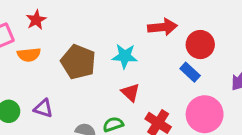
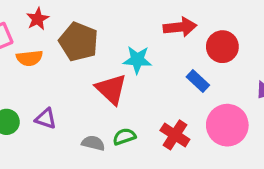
brown pentagon: (78, 62) -> (79, 42), moved
blue rectangle: (190, 72) -> (198, 81), moved
red triangle: (131, 92) -> (111, 89), moved, size x1.5

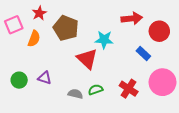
orange semicircle: (29, 58) -> (34, 39), turned -63

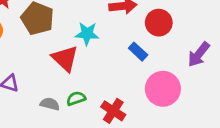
red cross: (129, 89) -> (113, 111), moved

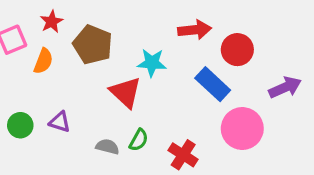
blue rectangle: (138, 52) -> (213, 84), size x1.5
purple arrow: (199, 54) -> (285, 87), turned -152
green semicircle: (76, 98) -> (139, 140), turned 138

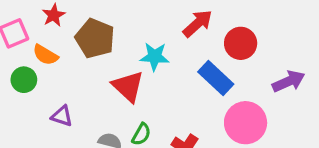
red arrow: (195, 30) -> (198, 23), turned -36
orange semicircle: (43, 61) -> (45, 55), turned 100
green circle: (20, 125) -> (24, 80), moved

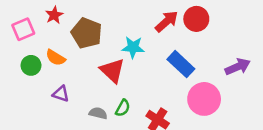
red circle: (241, 43) -> (196, 19), moved
orange semicircle: (45, 55) -> (56, 58), moved

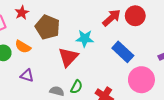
red triangle: (112, 71) -> (68, 57), turned 30

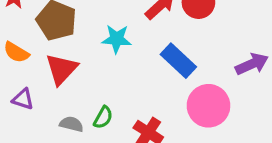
red triangle: (68, 57) -> (61, 69), moved

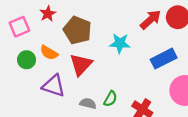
blue rectangle: (178, 61) -> (164, 59), turned -70
purple triangle: (23, 99) -> (54, 86), size x1.5

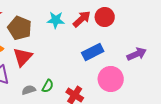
cyan star: (120, 43) -> (56, 20), moved
gray semicircle: (88, 103) -> (29, 90), turned -32

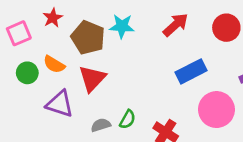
red circle: (105, 17) -> (226, 28), moved
cyan star: (56, 20) -> (122, 26), moved

